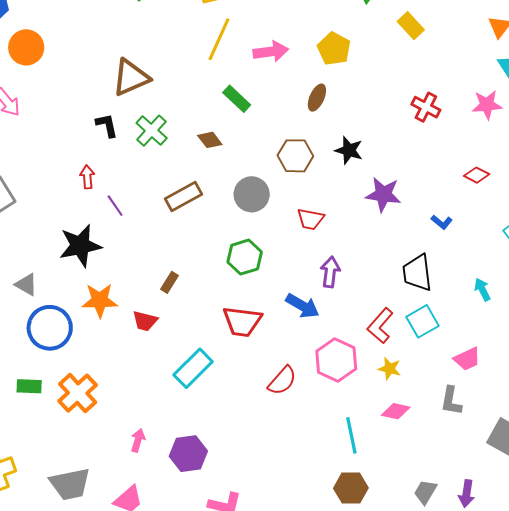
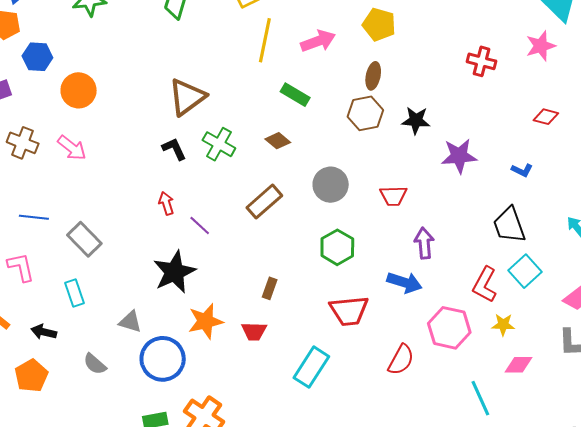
brown hexagon: (295, 156) -> (365, 113), moved

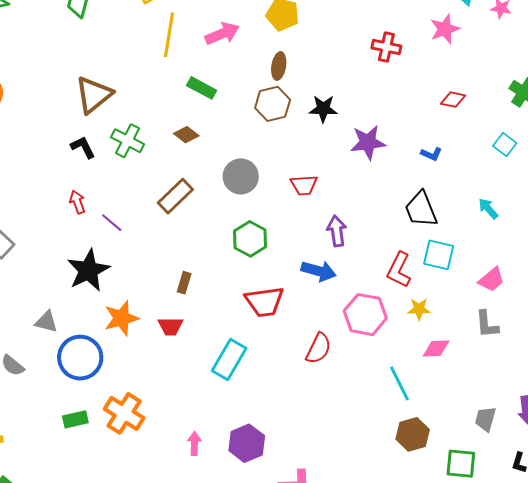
cyan square: (525, 271) -> (439, 255), turned -32

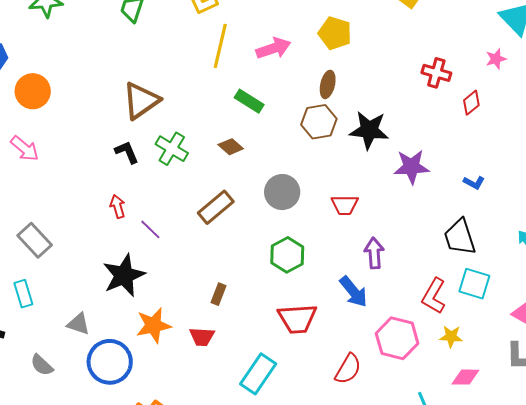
pink star: (445, 29) -> (496, 59), size x0.7
red diamond: (453, 100) -> (471, 103), moved, turned -55
black star: (323, 109) -> (369, 130), size x1.4
blue arrow: (319, 271) -> (354, 292), turned 32

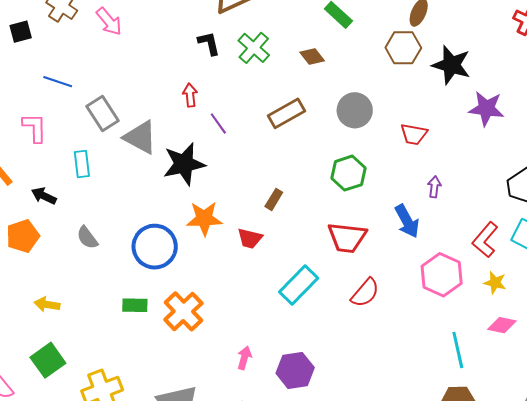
purple arrow: (374, 253) -> (434, 187), size x0.7
gray triangle: (78, 324) -> (140, 137), moved, size x1.5
red semicircle: (348, 369) -> (365, 293), moved

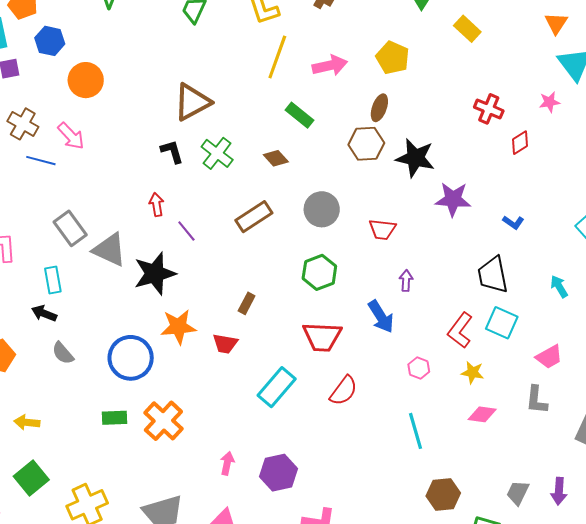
blue line: (58, 82) -> (41, 161), moved
black arrow: (44, 196) -> (44, 313), moved
pink hexagon: (442, 275) -> (419, 368), size x0.5
cyan line: (458, 350) -> (415, 431), moved

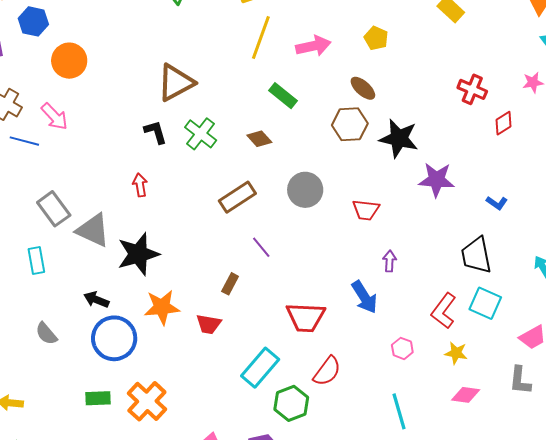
yellow pentagon: (393, 58) -> (376, 38), size x0.7
brown ellipse: (379, 108) -> (363, 88), turned -68
purple line: (186, 231) -> (261, 247), moved
green hexagon: (319, 272) -> (291, 403), moved
black arrow: (44, 313) -> (96, 300), moved

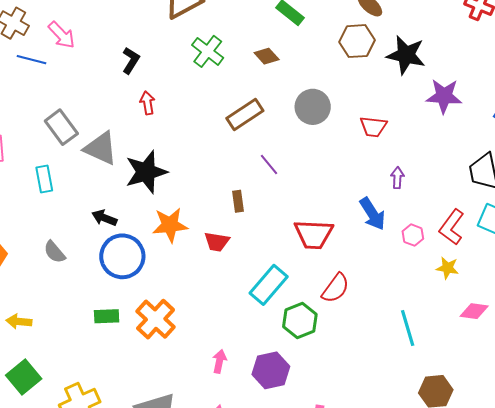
black L-shape: (156, 132) -> (131, 60), moved, turned 48
brown rectangle: (230, 284) -> (238, 201), turned -35
pink hexagon: (402, 348) -> (413, 235), moved
yellow star: (456, 353) -> (447, 268), moved

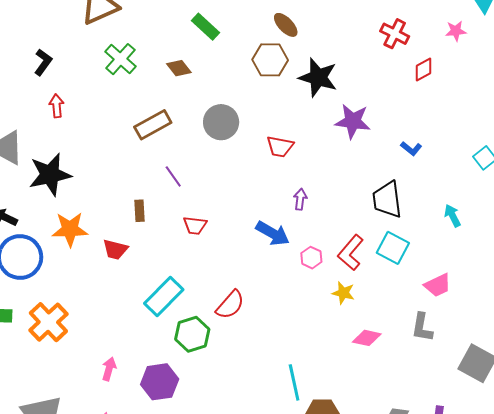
blue arrow: (372, 214) -> (273, 233), turned -32
red trapezoid: (314, 234) -> (195, 225), moved, size x0.6
cyan line: (408, 328) -> (294, 382), moved

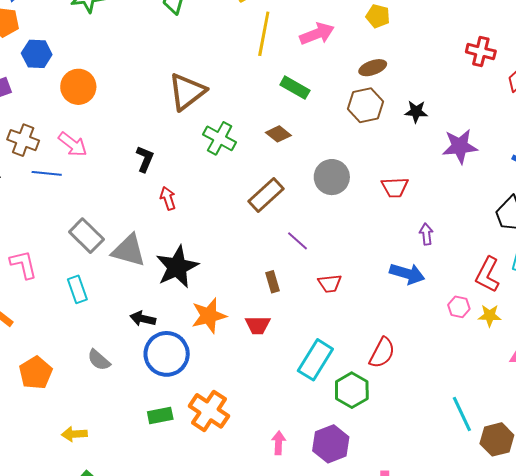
brown ellipse: (286, 25) -> (373, 68), turned -52
black star: (318, 77) -> (416, 112), size x0.6
pink hexagon: (311, 258) -> (459, 307), moved

